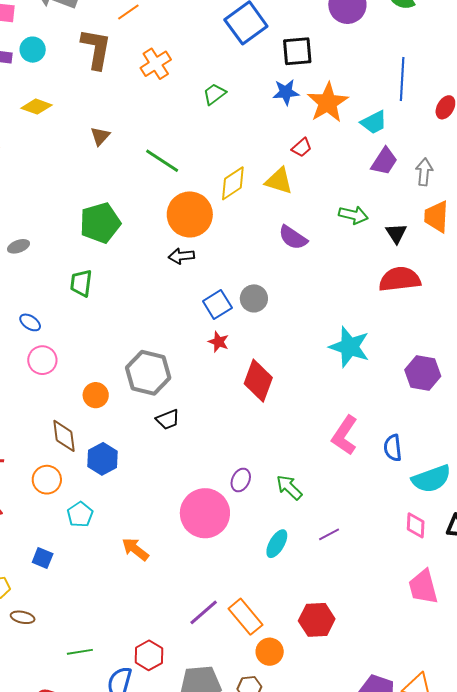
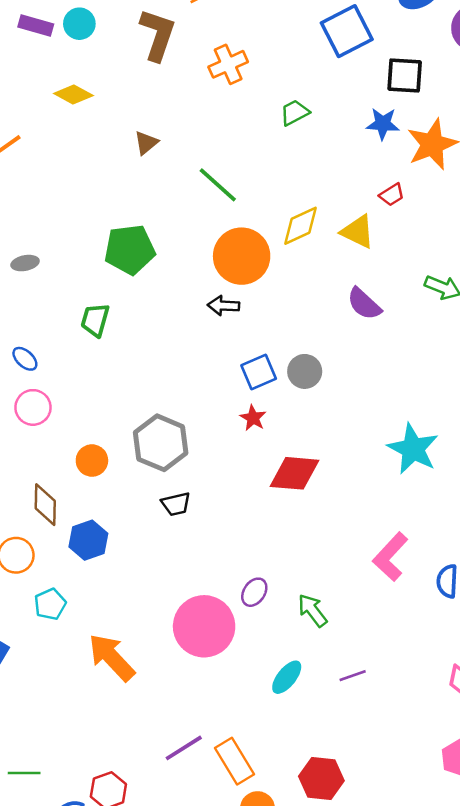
red diamond: (258, 381) -> (295, 473), turned 66
orange arrow: (135, 549) -> (112, 657), size x1.5

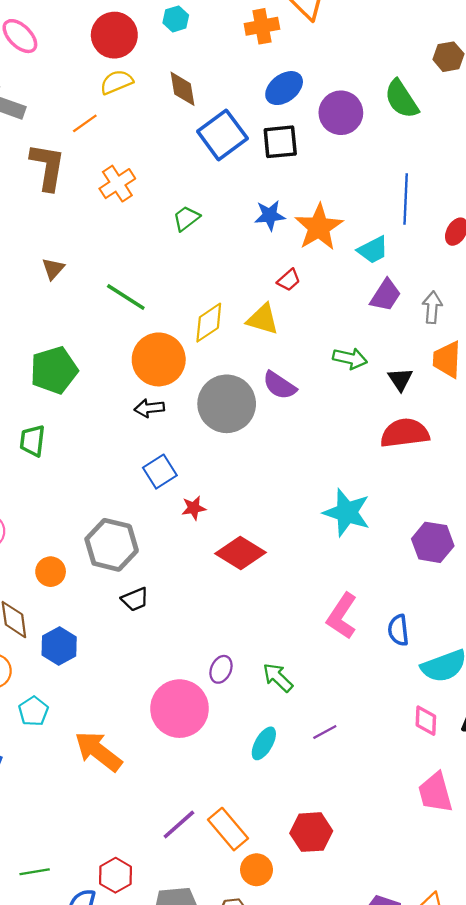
black square: (405, 75) -> (280, 142), moved
gray circle: (305, 371) -> (227, 404), moved, size x1.8
blue square: (259, 372) -> (160, 472), moved
red star: (253, 418) -> (194, 508), turned -30
red diamond: (295, 473) -> (240, 553), turned 36

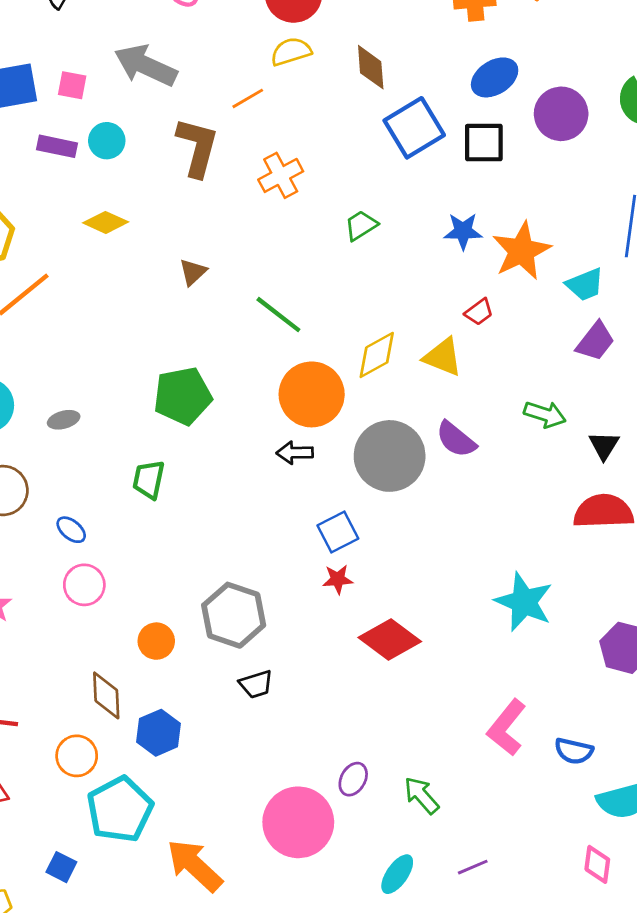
blue square: (160, 472) -> (338, 532), moved
blue semicircle: (398, 630) -> (574, 751), turned -76
cyan pentagon: (33, 711) -> (120, 809), size x1.8

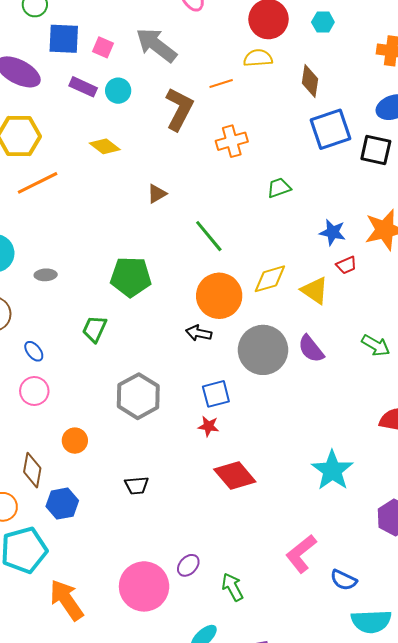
blue star: (463, 231) -> (333, 232), moved
gray hexagon: (234, 615) -> (138, 396), moved

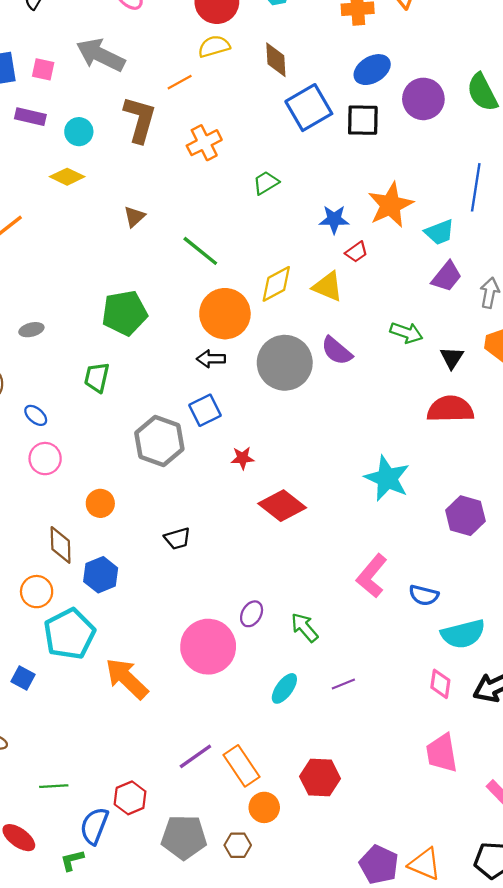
cyan circle: (118, 91) -> (79, 132), moved
blue square: (216, 394) -> (205, 410), moved

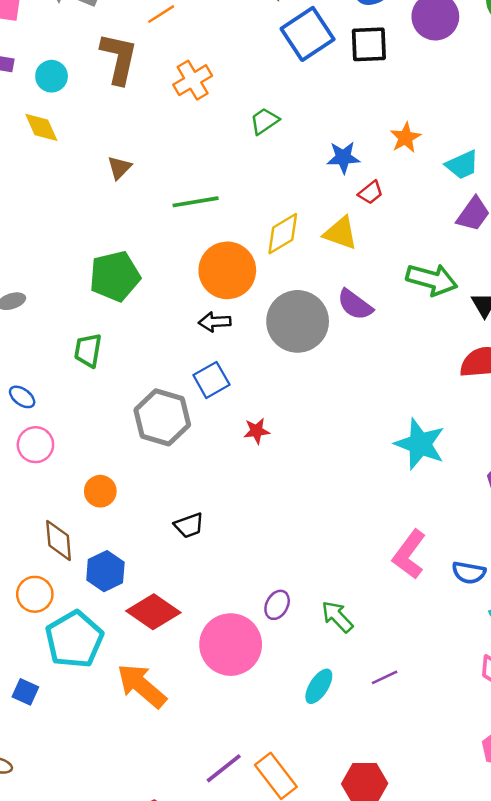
yellow diamond: (67, 177) -> (41, 127), turned 44
orange star: (390, 205) -> (405, 138), size x0.6
green line: (200, 251) -> (196, 202), turned -45
green arrow: (406, 333) -> (432, 280), size x1.4
red diamond: (282, 506) -> (153, 612), moved

